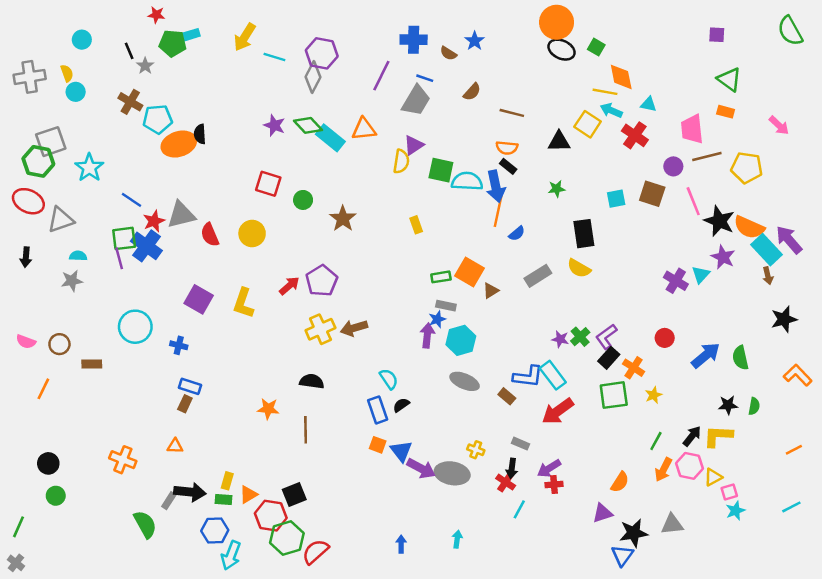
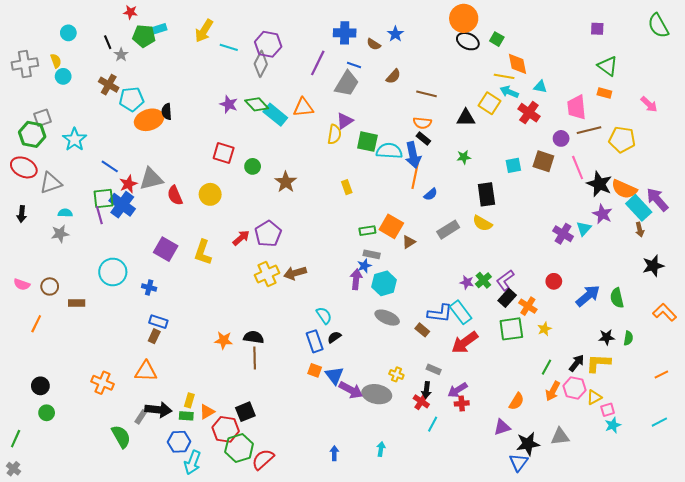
gray square: (51, 142) -> (42, 118), size x0.7
black semicircle: (312, 381) -> (254, 337), moved
orange triangle: (175, 446) -> (146, 371), size x1.6

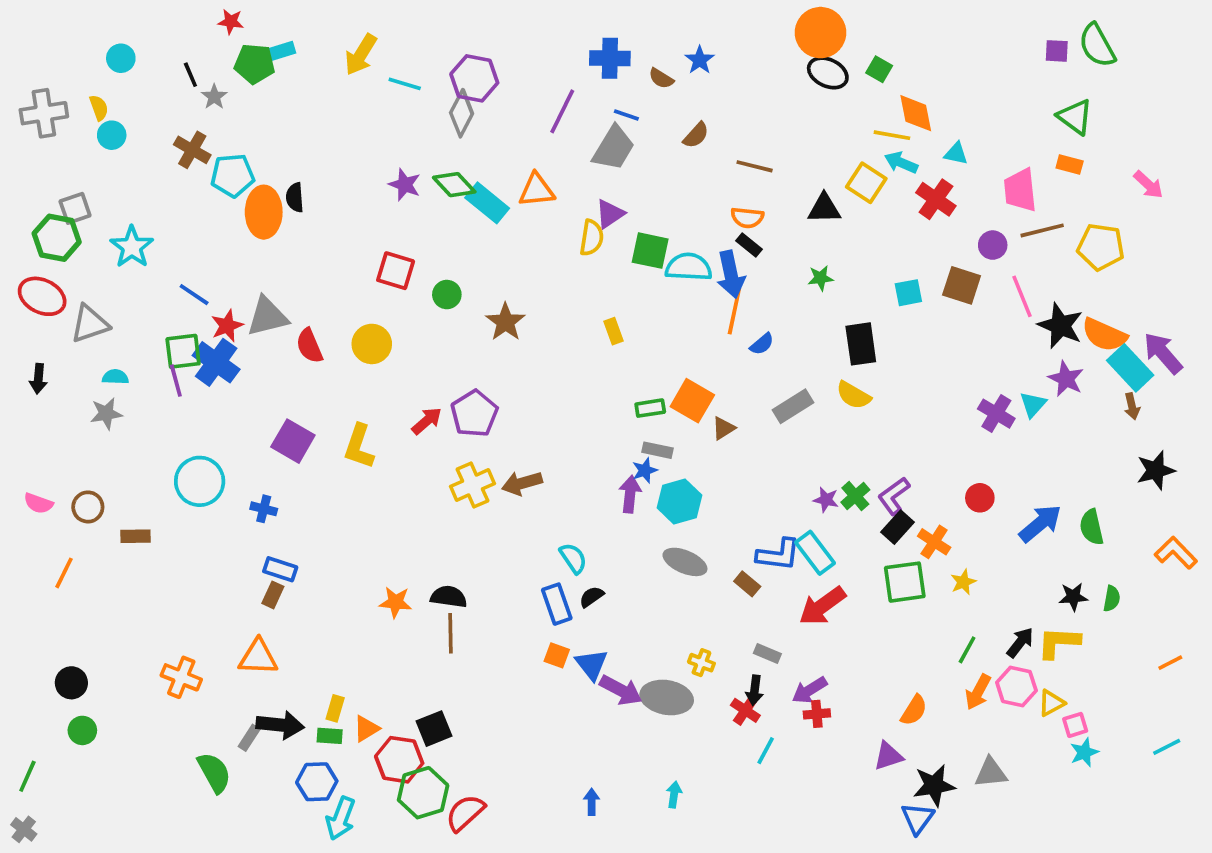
green semicircle: (658, 26) -> (1097, 45), moved
orange ellipse: (149, 120) -> (264, 212), turned -72

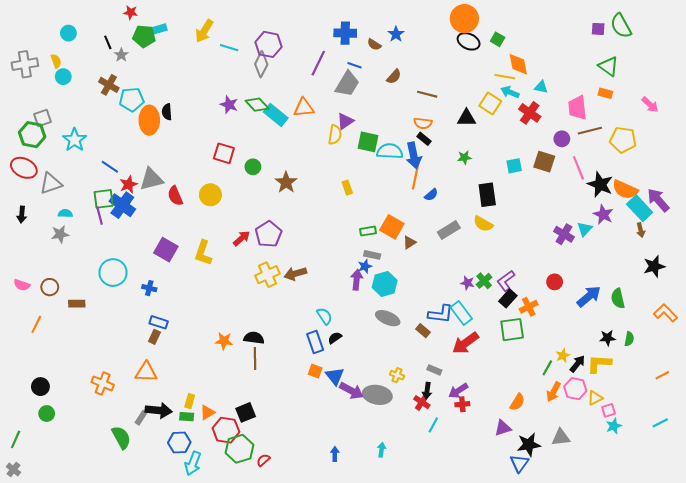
orange cross: (934, 542) -> (529, 307), turned 30
yellow star: (963, 582) -> (563, 355), moved
red semicircle: (465, 813) -> (263, 460), size x0.6

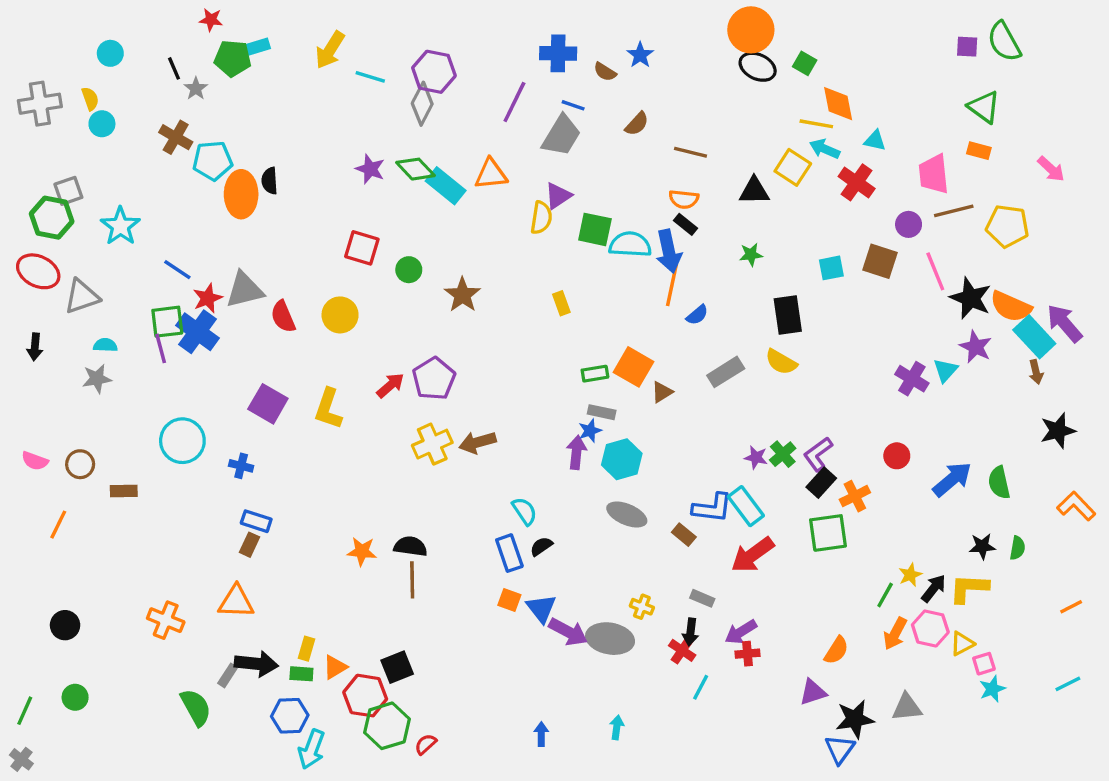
green circle: (47, 414) -> (75, 697), moved

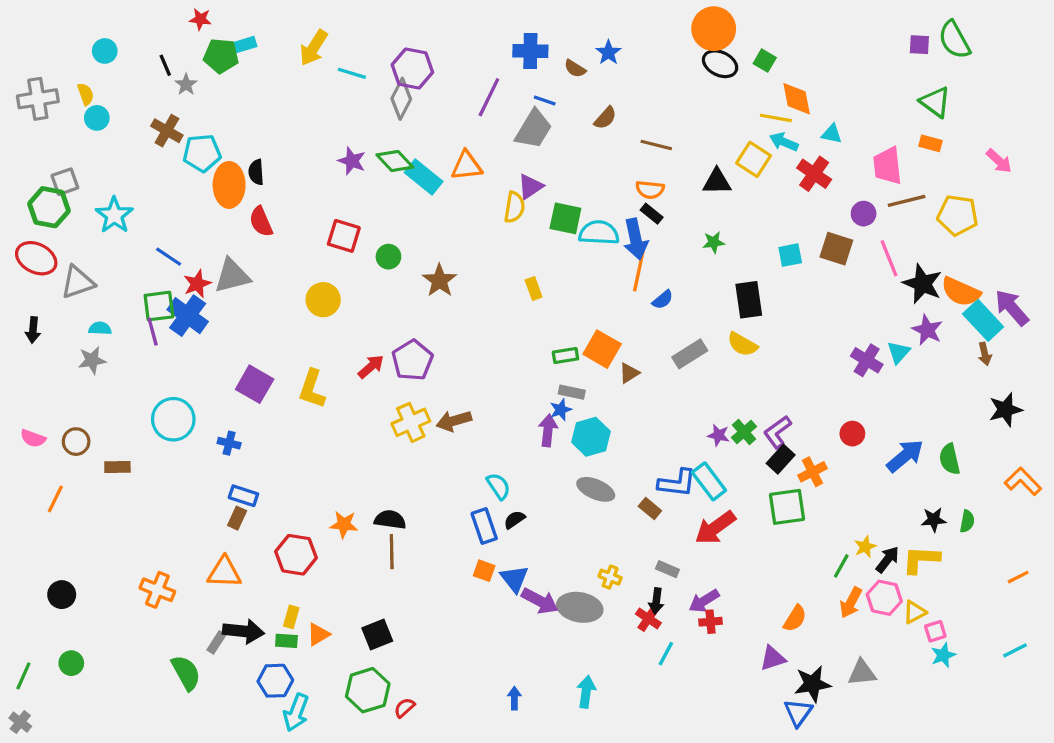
red semicircle: (283, 317) -> (261, 222), moved
red hexagon: (365, 696) -> (296, 555), moved
cyan arrow: (617, 727) -> (586, 692), size x1.4

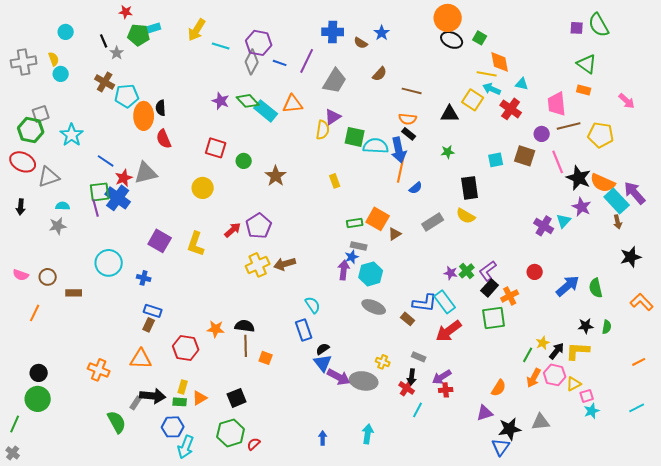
blue line: (545, 100) -> (280, 63), moved
black semicircle: (514, 520) -> (323, 349), moved
orange square: (484, 571) -> (266, 358), moved
green circle: (71, 663) -> (38, 399), moved, size x1.6

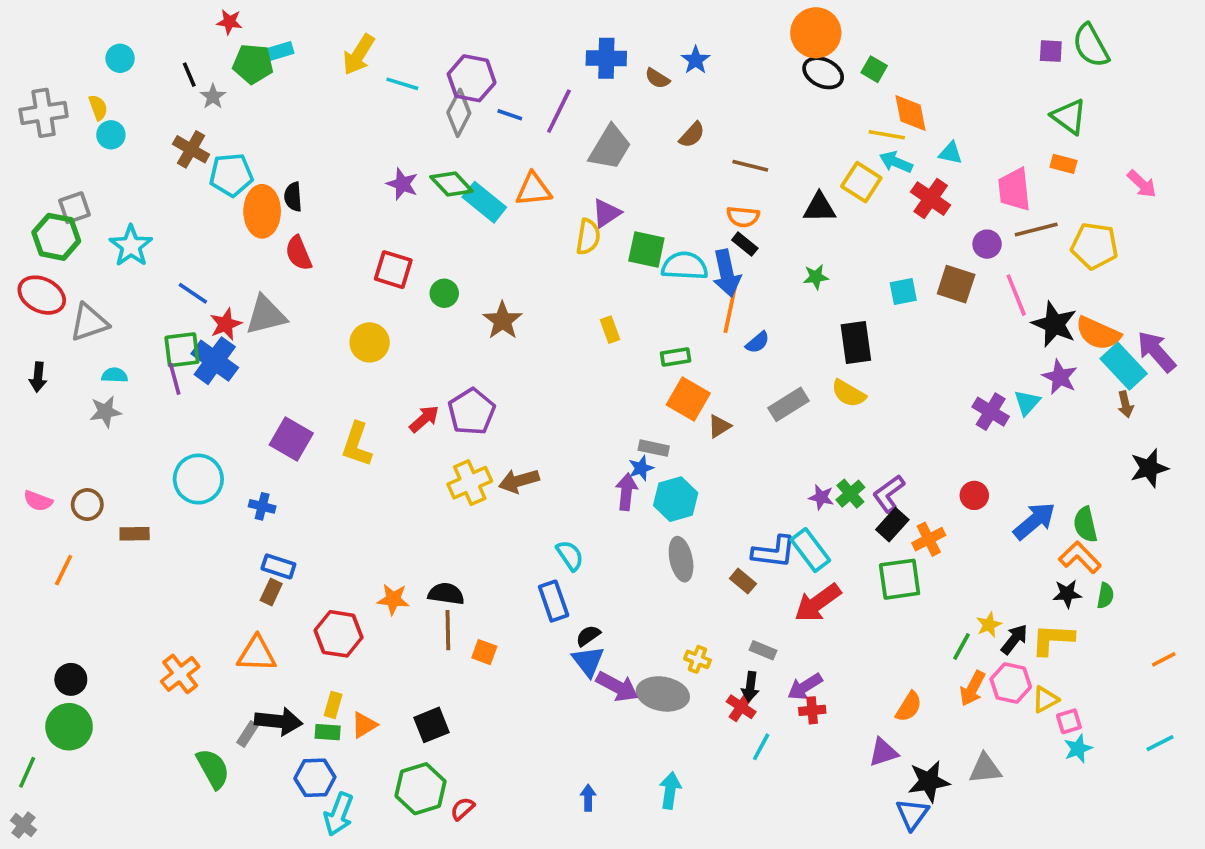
green rectangle: (355, 223) -> (676, 357), moved
orange L-shape: (642, 302) -> (1080, 557), moved
gray ellipse: (374, 307) -> (681, 559), turned 55
orange cross: (99, 370) -> (180, 674), turned 30

